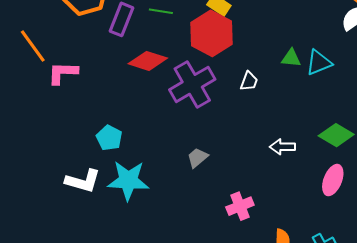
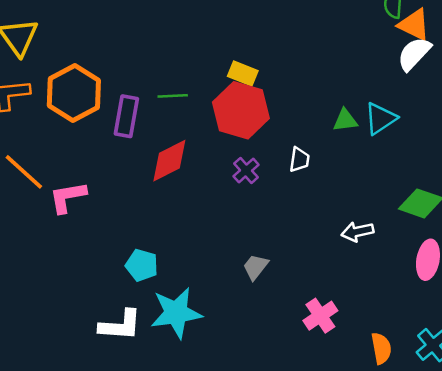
red diamond: (148, 61) -> (169, 161), turned -33
purple cross: (192, 84) -> (246, 170), moved, size x0.5

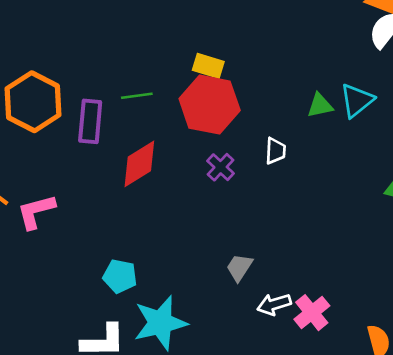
white arrow: (357, 232) -> (274, 304), moved

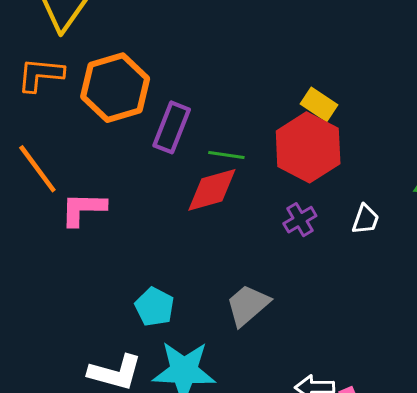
green line: (137, 96) -> (226, 155), moved
gray trapezoid: (239, 267) -> (248, 305), moved, size x1.4

